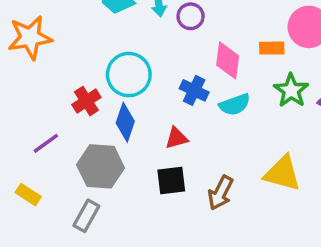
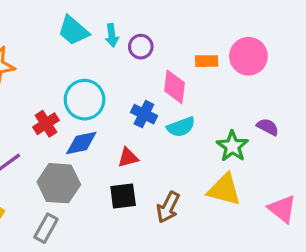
orange rectangle: (272, 48) -> (207, 61), moved
green star: (291, 90) -> (232, 146), moved
blue diamond: (125, 122) -> (81, 143), turned 60

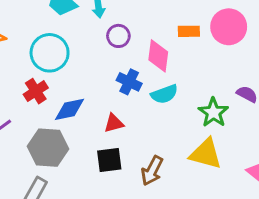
purple circle: (141, 47) -> (118, 36), moved
cyan circle: (85, 100) -> (50, 53), moved

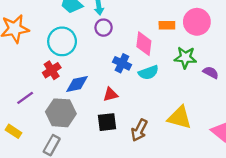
purple circle: (118, 36) -> (104, 28), moved
green star: (213, 112) -> (185, 58), moved, turned -30

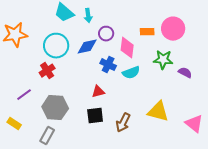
purple circle: (104, 28) -> (106, 34), moved
blue diamond: (77, 84) -> (87, 47), moved

